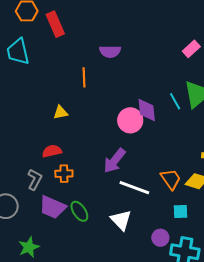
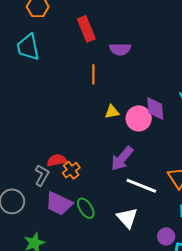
red rectangle: (55, 24) -> (86, 29), moved
yellow triangle: (61, 112) -> (112, 112), moved
red semicircle: (52, 151) -> (57, 160), moved
orange cross: (64, 174) -> (71, 170), turned -36

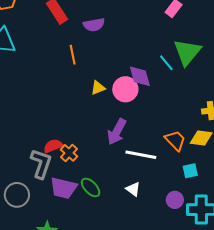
gray L-shape: (42, 175) -> (41, 164), size x1.4
white triangle: (127, 218) -> (133, 189), size x0.7

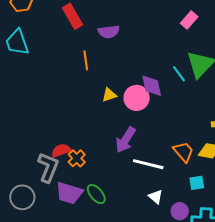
white triangle: (133, 189) -> (156, 197), moved

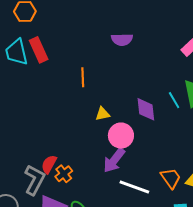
red rectangle: (73, 16) -> (39, 50), moved
purple semicircle: (109, 32) -> (122, 39), moved
pink circle: (137, 98) -> (121, 136), moved
red semicircle: (61, 150) -> (49, 164), turned -48

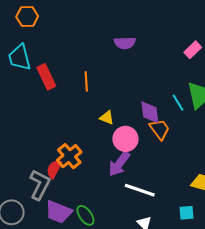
red rectangle: (39, 50) -> (46, 77), moved
yellow triangle: (103, 114) -> (107, 118), turned 35
orange cross: (64, 174) -> (69, 156), moved, size x1.4
orange trapezoid: (171, 178) -> (160, 129), moved

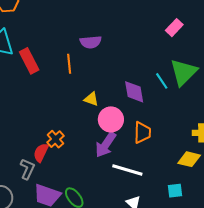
purple semicircle: (125, 43) -> (91, 42), moved
orange trapezoid: (160, 129) -> (142, 133), moved, turned 40
orange cross: (69, 156) -> (55, 139), size x0.7
gray L-shape: (40, 185) -> (27, 169), size x0.7

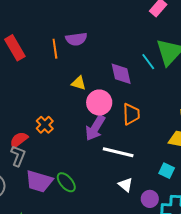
purple semicircle: (91, 42) -> (76, 39), moved
red semicircle: (41, 153) -> (19, 140), moved, turned 30
cyan square: (175, 191) -> (167, 171), turned 35

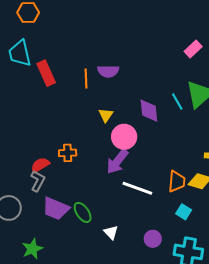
yellow triangle: (79, 83) -> (106, 115), turned 42
orange trapezoid: (131, 114) -> (177, 182), moved
orange cross: (45, 125) -> (68, 153), turned 36
white triangle: (126, 185) -> (111, 232), moved
purple circle: (150, 199) -> (153, 239), moved

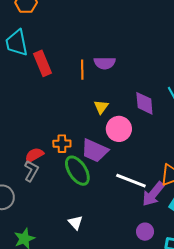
purple arrow: (117, 162) -> (153, 194), moved
purple trapezoid: (56, 209) -> (95, 151), moved
green ellipse: (83, 212) -> (77, 171), moved, size x1.4
white triangle: (111, 232) -> (75, 223), moved

